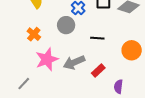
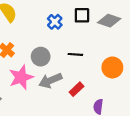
gray circle: (66, 25) -> (41, 57), moved

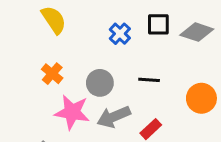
pink star: (21, 77) -> (72, 112), turned 30

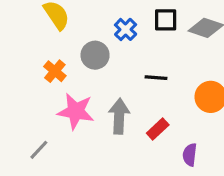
gray circle: (100, 83) -> (95, 55), moved
gray arrow: (114, 117) -> (119, 116), turned 116

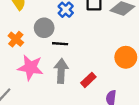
black line: (156, 78) -> (60, 44), moved

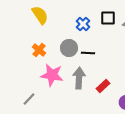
gray circle: (44, 28) -> (69, 48), moved
black line: (60, 44) -> (88, 53), moved

